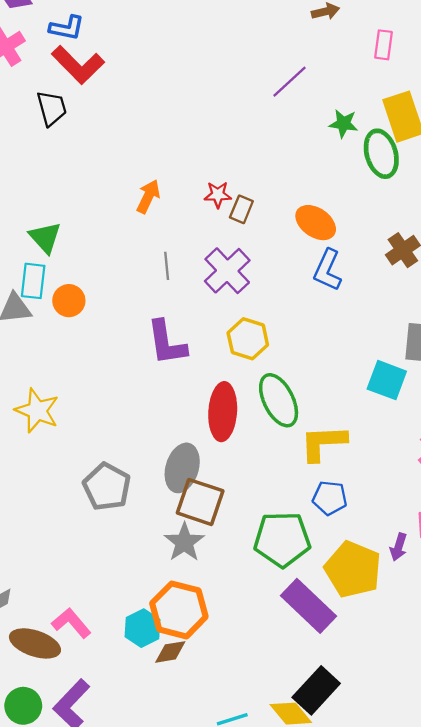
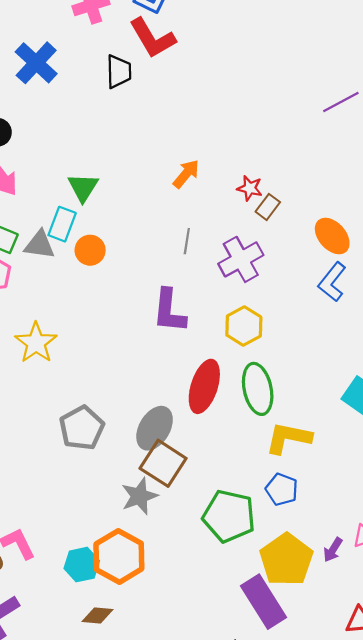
purple rectangle: (309, 606) -> (263, 602), moved
brown diamond: (170, 652) -> (98, 616), moved

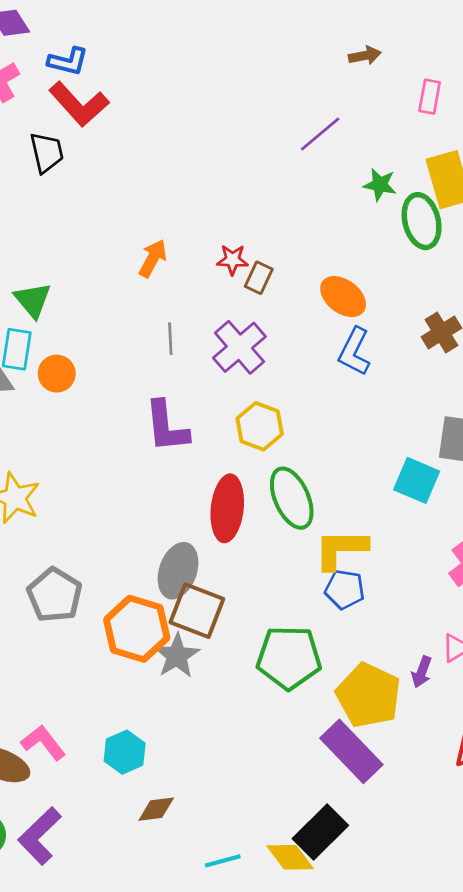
gray pentagon: (82, 428) -> (55, 595), moved
blue pentagon: (282, 489) -> (345, 590), moved
orange hexagon: (119, 556) -> (137, 629), moved

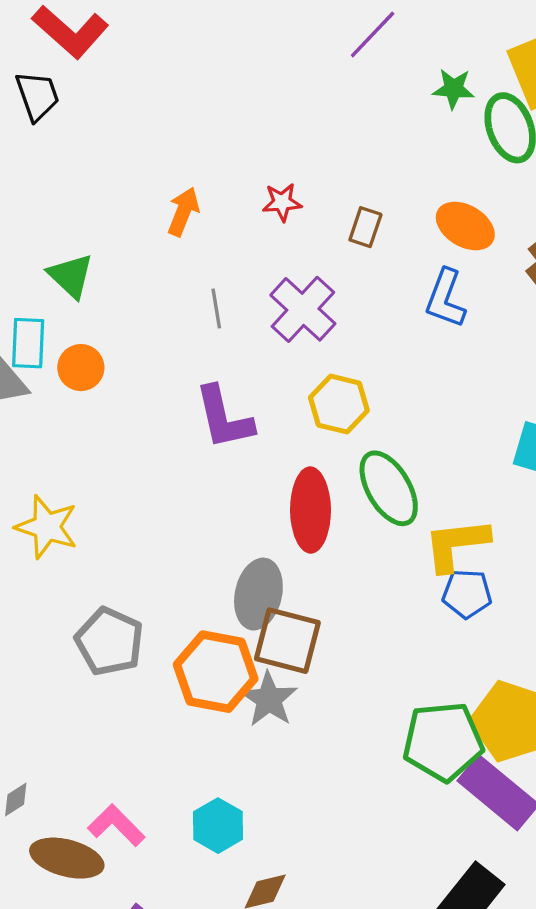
brown rectangle: (259, 278) -> (365, 227), moved
orange ellipse: (343, 297) -> (465, 226), moved
green triangle: (33, 300) -> (71, 276), moved
green pentagon: (289, 658) -> (443, 741), moved

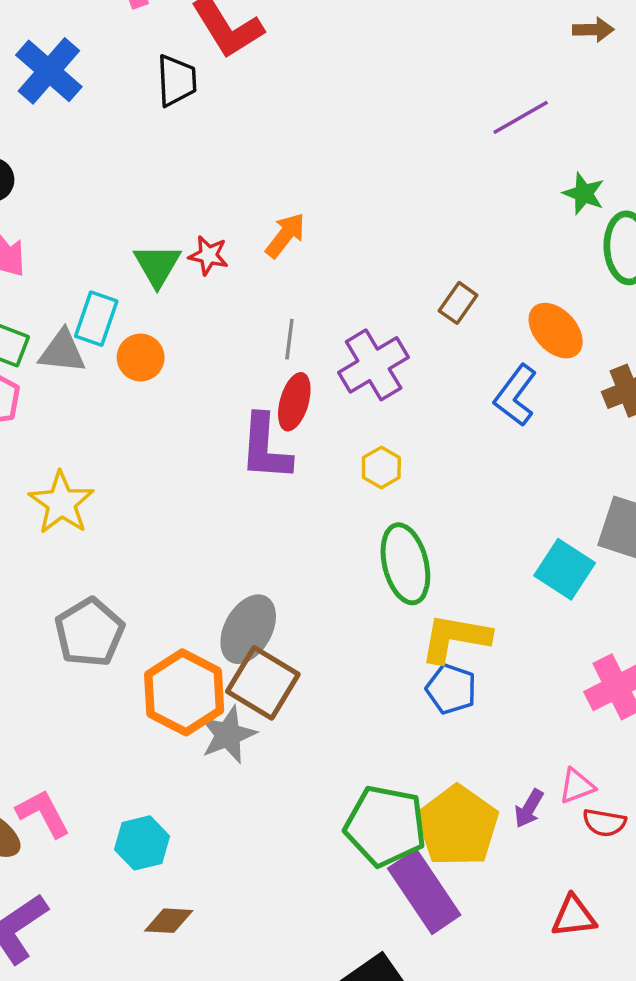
red star: (282, 202) -> (208, 255), moved
yellow hexagon: (339, 404) -> (381, 467), size x0.7
red ellipse: (310, 510) -> (294, 402), moved, size x0.7

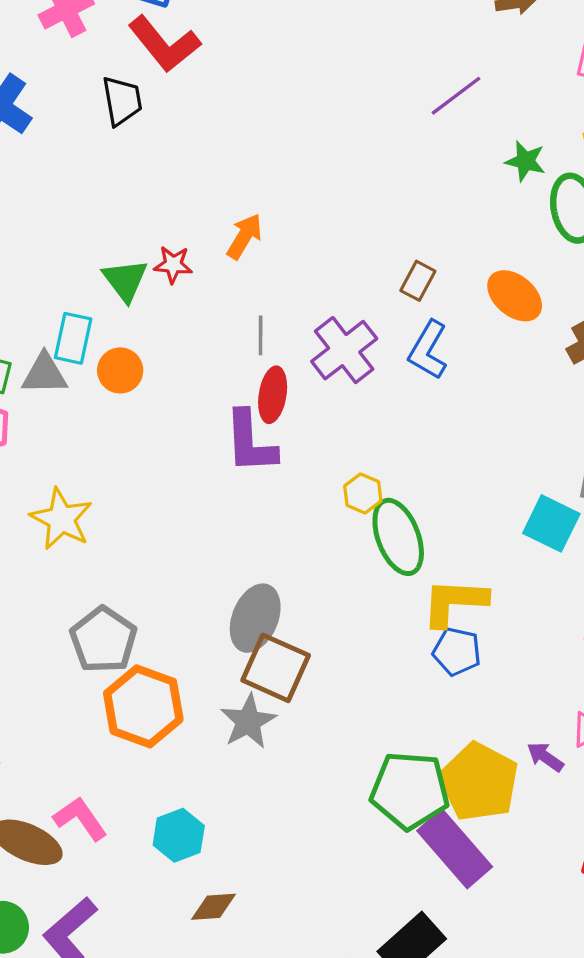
blue L-shape: (515, 395) -> (428, 350), moved
yellow hexagon: (381, 467) -> (363, 493), moved
orange hexagon: (184, 692) -> (143, 706), moved
purple arrow: (529, 808) -> (545, 757), turned 102

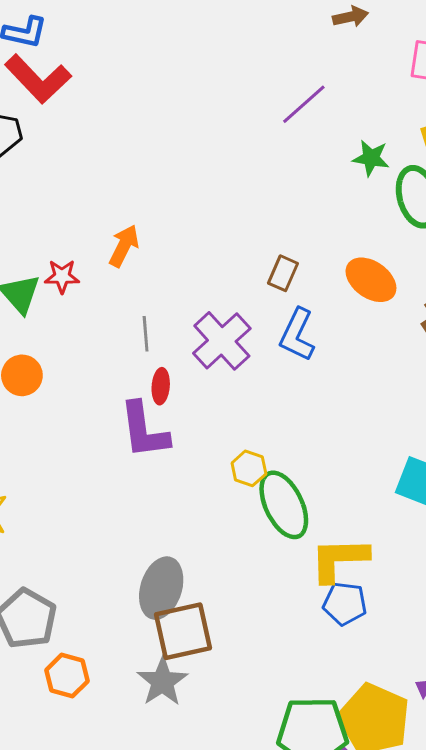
red ellipse: (273, 395) -> (161, 386), size x0.7
brown square: (276, 668) -> (183, 631), turned -32
orange hexagon: (143, 706) -> (67, 676), size x0.6

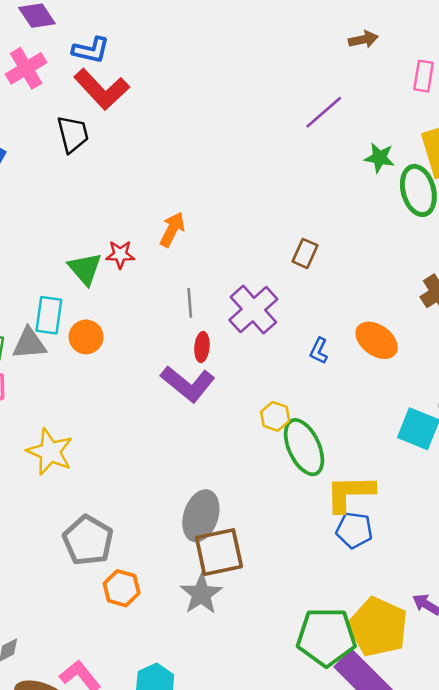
orange ellipse: (371, 280) -> (377, 340), moved
blue L-shape: (297, 335) -> (319, 351), moved, size x0.6
purple L-shape: (144, 430) -> (188, 384), turned -44

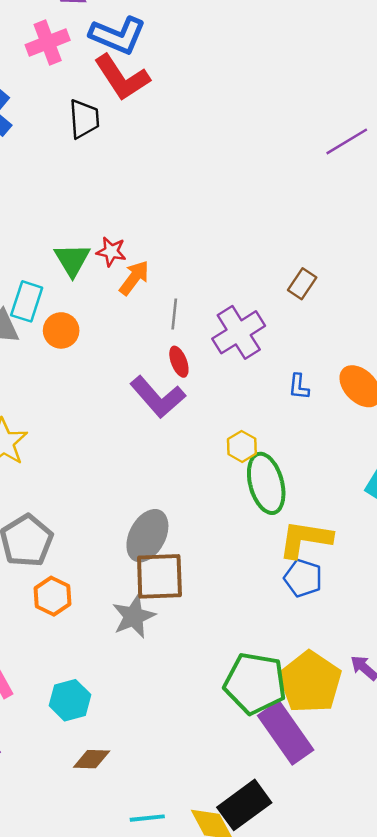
blue L-shape: (91, 50) -> (118, 35), size x1.4
orange arrow: (172, 229) -> (134, 278), moved
red ellipse: (202, 347) -> (179, 362), turned -36
blue L-shape: (319, 351) -> (299, 387), turned -30

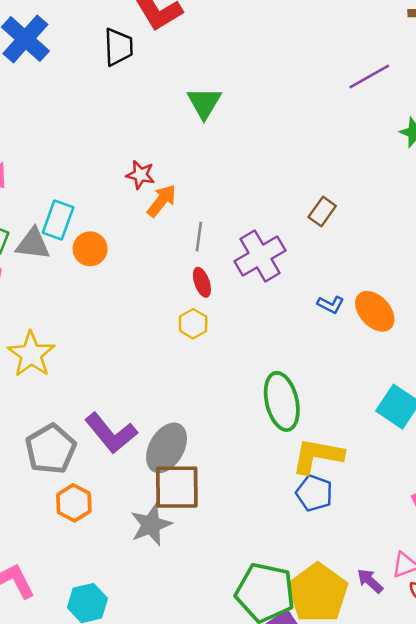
green triangle: (72, 260) -> (204, 103), moved
blue L-shape: (299, 387) -> (331, 304), moved, turned -70
purple L-shape: (158, 397) -> (111, 433), moved
yellow hexagon: (242, 446) -> (193, 324), moved

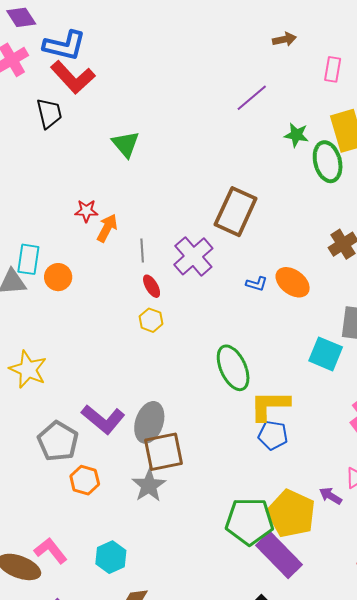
brown rectangle: (322, 211) -> (236, 212), size x2.0

